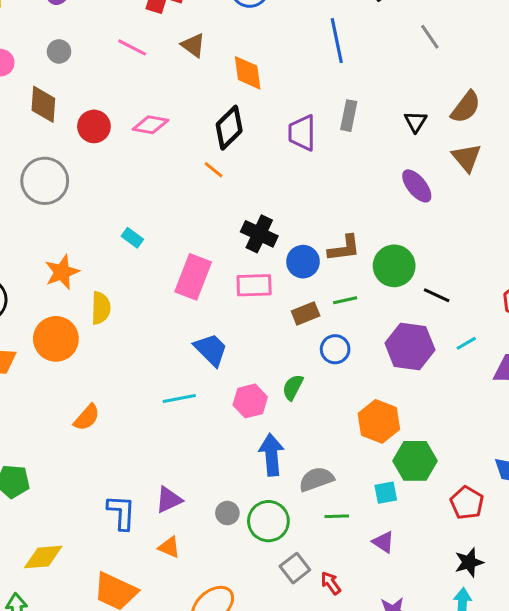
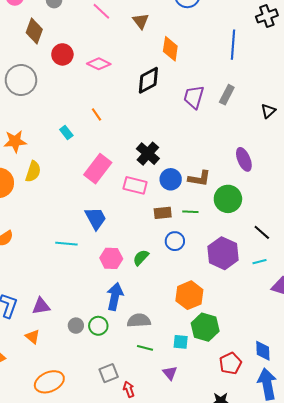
orange line: (214, 170) -> (97, 114), moved
purple ellipse: (417, 186) -> (244, 159), moved
black line: (437, 295) -> (262, 232), moved
green circle: (268, 521) -> (98, 326), moved, size x0.7

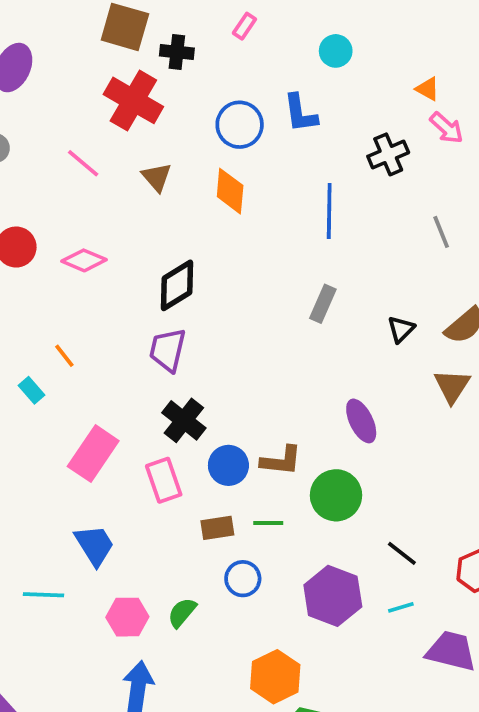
orange diamond: (170, 49) -> (230, 191), moved
purple trapezoid: (194, 97) -> (168, 350), moved
orange line: (97, 114) -> (64, 356), moved
pink rectangle: (135, 185) -> (164, 480), turned 60

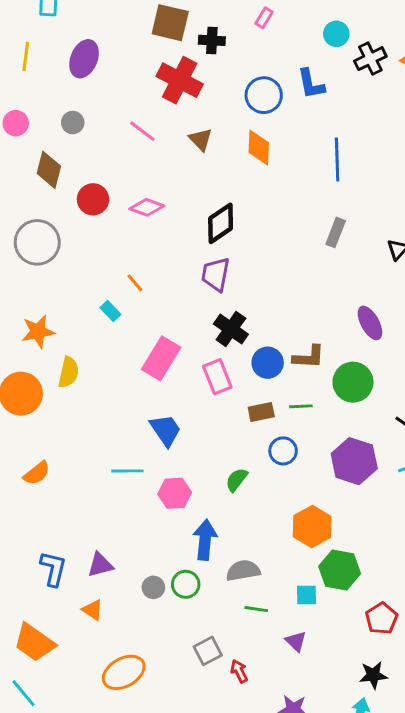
black cross: (388, 154) -> (370, 59), moved
pink hexagon: (127, 617) -> (175, 493), moved

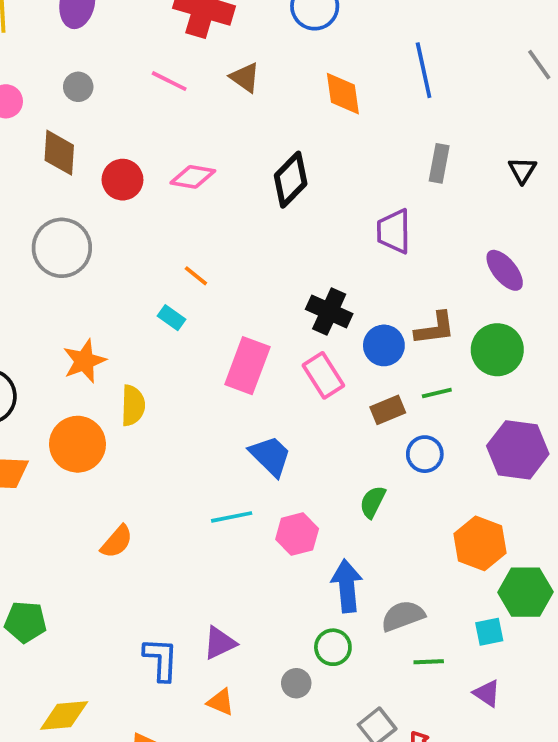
orange diamond: (259, 148) -> (343, 94), moved
purple trapezoid: (216, 274) -> (394, 231), moved
gray circle: (153, 587) -> (296, 683), moved

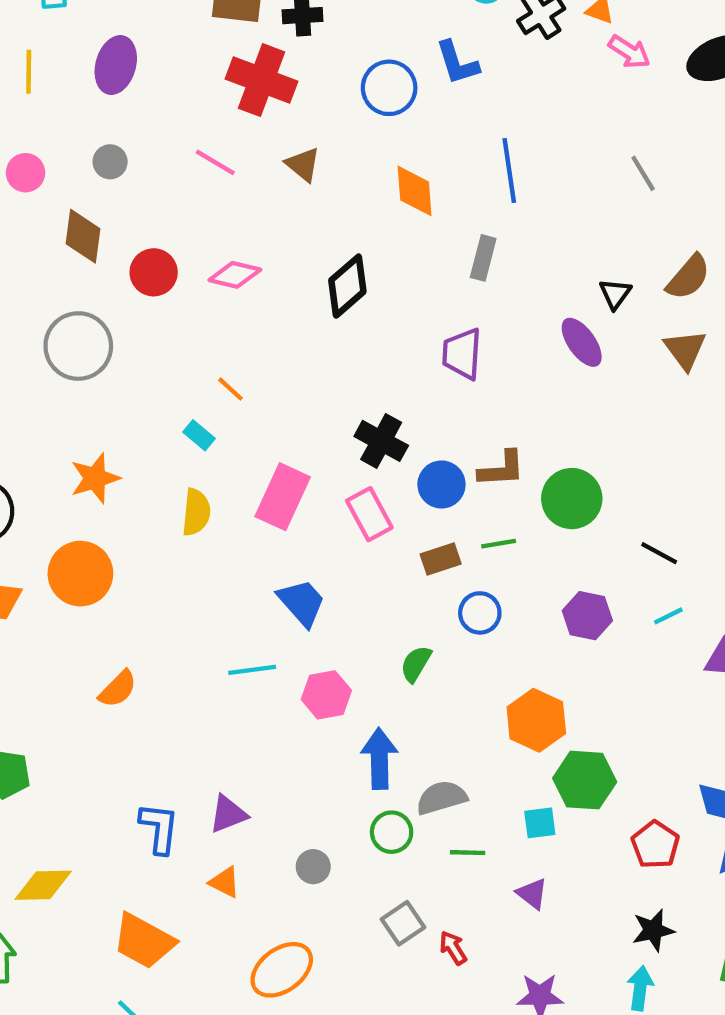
gray rectangle: (439, 163) -> (483, 258), moved
purple ellipse: (505, 270) -> (582, 342), moved
yellow semicircle: (133, 405) -> (196, 512), moved
purple hexagon: (518, 450) -> (587, 616), size x0.7
green circle: (333, 647) -> (392, 832), moved

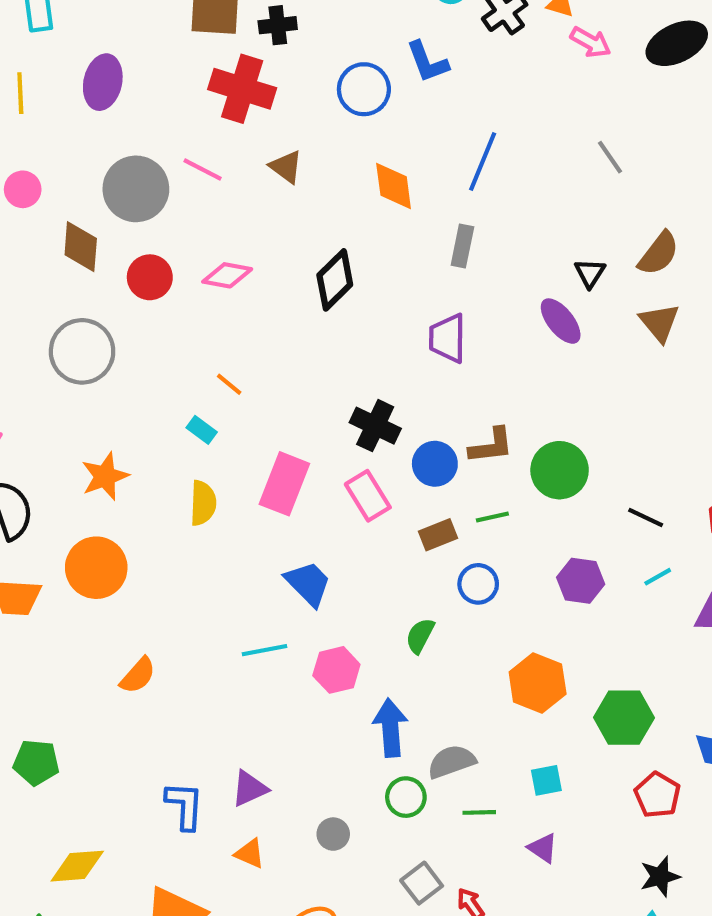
gray circle: (110, 162) -> (136, 189), moved, size x2.0
blue line: (509, 171) -> (483, 162), turned 34
green hexagon: (585, 780) -> (624, 718), moved

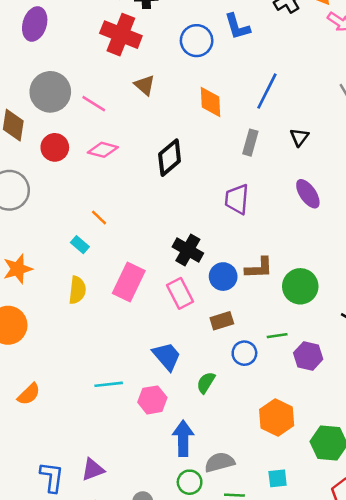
pink line: (203, 170) -> (94, 104), moved
black triangle: (590, 273) -> (299, 137), moved
green line: (492, 517) -> (277, 336), moved
blue trapezoid: (308, 583) -> (167, 356), moved

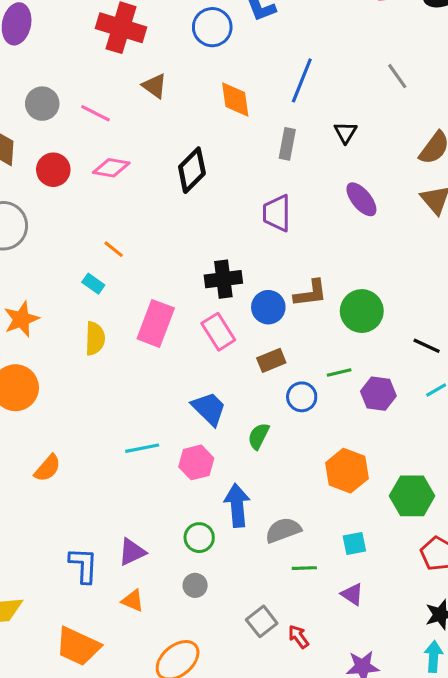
gray circle: (50, 92) -> (42, 104), size x0.7
black cross: (188, 250) -> (223, 279), turned -32
green circle: (190, 482) -> (199, 538), moved

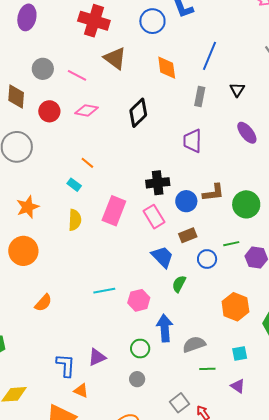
brown triangle: (155, 86) -> (115, 58), size x1.4
blue trapezoid: (209, 409) -> (162, 257), moved
orange triangle: (133, 601) -> (81, 391), moved

